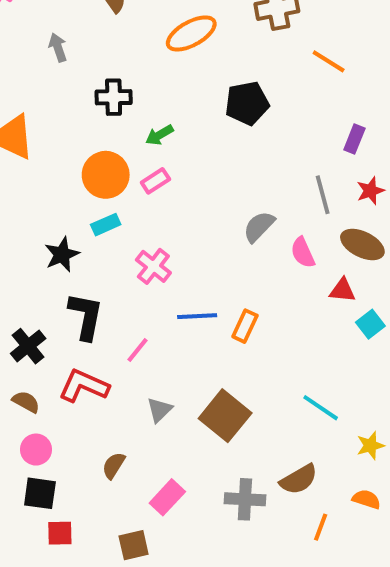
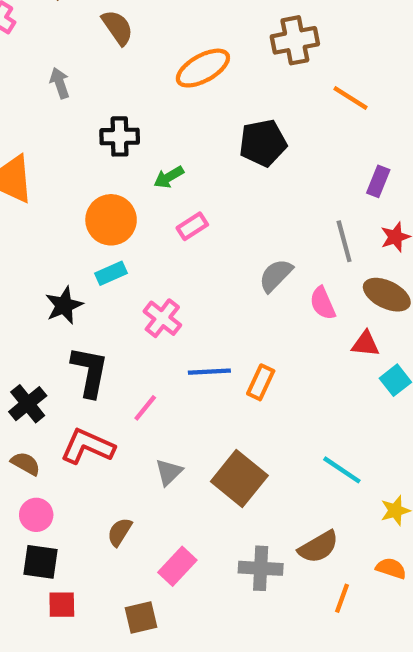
pink rectangle: (155, 181) -> (192, 226), moved

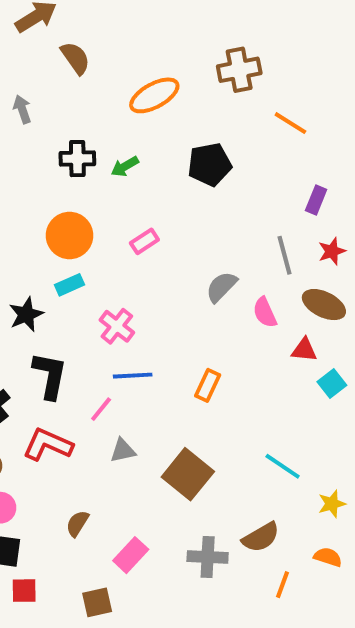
green arrow: (169, 177) -> (125, 166), moved
blue line: (209, 372) -> (133, 376), moved
gray triangle: (169, 472) -> (123, 450), moved, turned 32

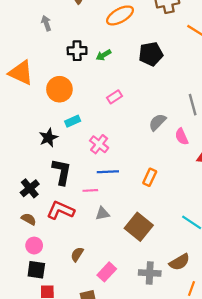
orange circle: (70, 235) -> (59, 89), moved
pink line: (101, 409) -> (90, 190), turned 48

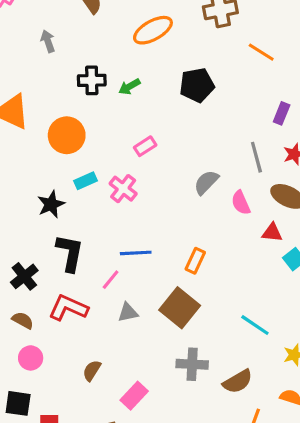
pink cross: (99, 144) -> (123, 189), moved
pink line: (90, 190) -> (111, 280), turned -48
brown square: (139, 227) -> (180, 308), moved
black square: (36, 270) -> (18, 403), moved
gray cross: (150, 273) -> (192, 364), moved

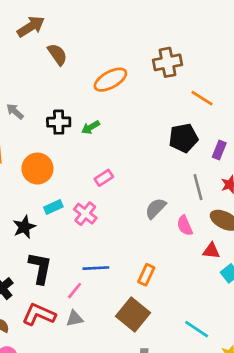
gray arrow: (48, 41) -> (15, 111), moved, turned -30
black pentagon: (197, 85) -> (183, 138), moved
gray triangle: (128, 312) -> (75, 318), moved

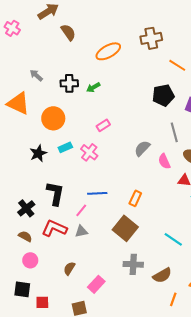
black star: (24, 227) -> (38, 153), moved

